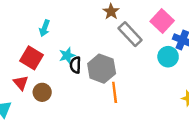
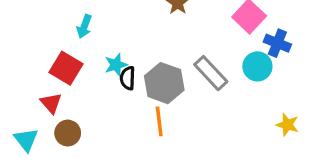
gray rectangle: (130, 34) -> (211, 73), moved
brown circle: (42, 92) -> (68, 133), moved
orange line: (115, 92) -> (159, 121), moved

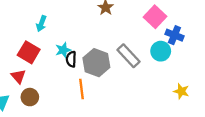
orange line: (159, 121) -> (81, 89), moved

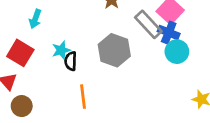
blue cross: (174, 35) -> (169, 33), moved
gray rectangle: (129, 56) -> (148, 24), moved
gray hexagon: (96, 63) -> (114, 50), moved

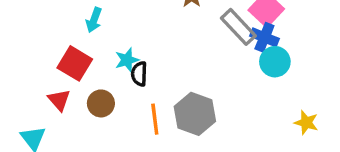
gray hexagon: (114, 50) -> (195, 114), moved
brown circle: (22, 106) -> (101, 103), moved

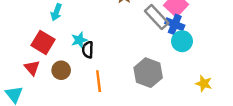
gray hexagon: (195, 114) -> (148, 73), moved

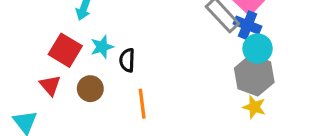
cyan star: (79, 40) -> (102, 47), moved
gray hexagon: (148, 73) -> (254, 75), moved
yellow star: (204, 84) -> (254, 107), moved

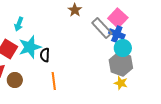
cyan star: (102, 47) -> (30, 47), size x1.6
brown circle: (90, 89) -> (15, 80), moved

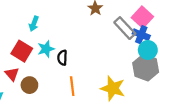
cyan star: (30, 47) -> (46, 49), size x0.7
yellow star: (121, 83) -> (113, 88), moved, size x1.6

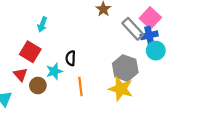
blue cross: (141, 35) -> (149, 35), turned -35
cyan star: (46, 49) -> (54, 71), moved
gray hexagon: (146, 68) -> (125, 68), moved

